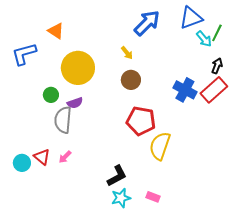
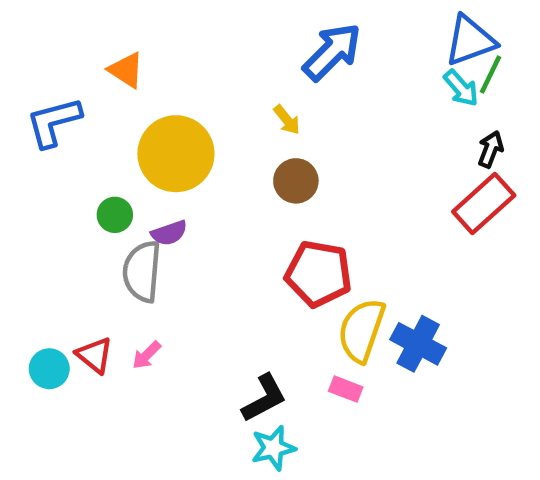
blue triangle: (191, 18) -> (470, 41), moved
blue cross: (185, 90) -> (418, 344), moved
pink rectangle: (153, 197) -> (346, 389), moved

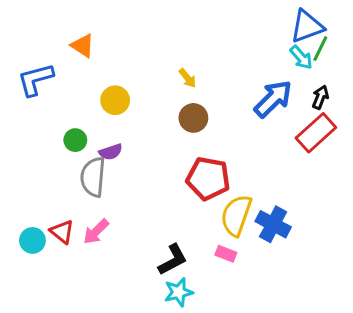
blue arrow: (332, 52) -> (273, 99), moved
yellow circle: (176, 154) -> (115, 100), size x0.6
pink arrow: (147, 355) -> (96, 232), size x1.4

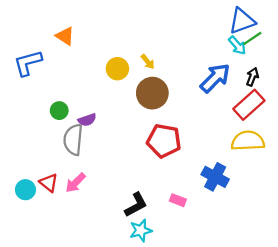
green line: (320, 49) -> (252, 38), turned 30
yellow circle: (115, 100) -> (117, 69), moved
brown circle: (193, 118) -> (152, 93), size x1.4
yellow semicircle: (236, 215) -> (248, 141), moved, turned 68

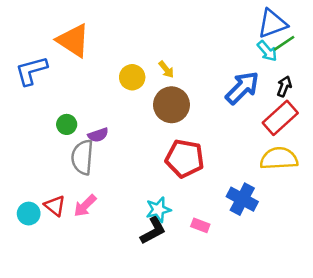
orange triangle: (65, 36) -> (73, 41), size x1.6
cyan star: (141, 230) -> (158, 210), moved

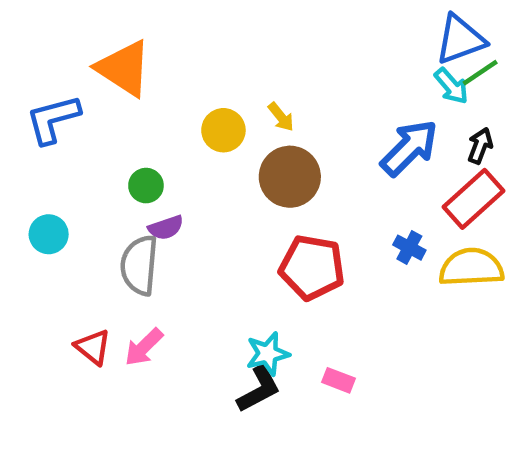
green circle: (67, 124) -> (146, 186), moved
blue cross: (242, 199) -> (409, 248), moved, size x0.6
cyan circle: (29, 214) -> (49, 234), moved

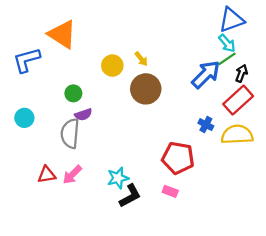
green line: (480, 73) -> (227, 59), moved
red pentagon: (312, 267) -> (178, 158), moved
red triangle: (93, 347) -> (47, 175), turned -48
cyan star: (268, 354) -> (118, 178), moved

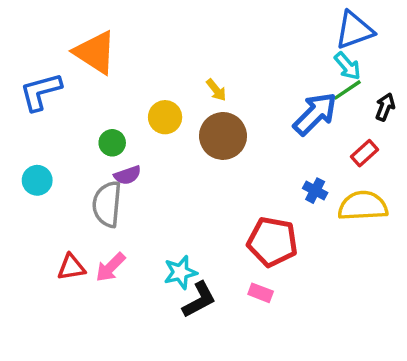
yellow circle: (112, 66) -> (165, 117), moved
black arrow: (241, 73) -> (385, 107), moved
red rectangle: (238, 100) -> (365, 153), size x0.6

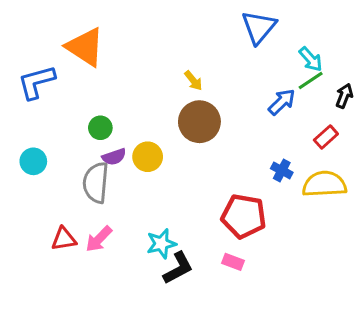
blue triangle: (354, 30) -> (259, 27), moved, turned -30
blue arrow: (315, 114) -> (282, 102), size x0.7
yellow circle: (165, 117) -> (148, 157), moved

